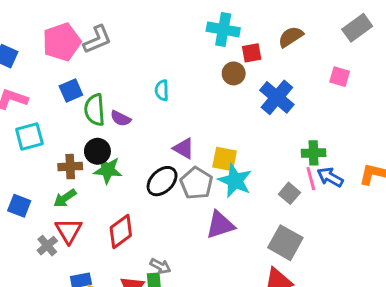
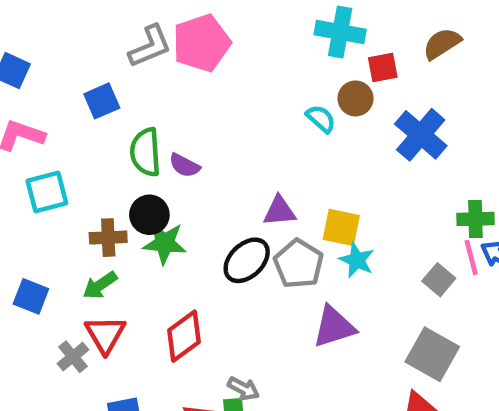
pink pentagon: (62, 42) -> (202, 43), moved
blue square: (71, 90) -> (102, 101), moved
cyan semicircle: (162, 90) -> (321, 119), moved, turned 132
purple triangle: (184, 148) -> (279, 211), turned -35
cyan star: (235, 181) -> (357, 260), size x0.7

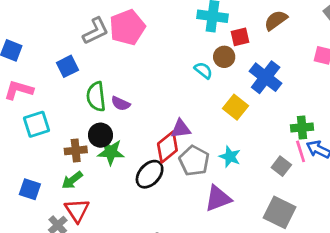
yellow square: (341, 227) -> (235, 107), moved, turned 30
black ellipse: (247, 260) -> (150, 174), moved
red diamond: (184, 336) -> (167, 147), moved

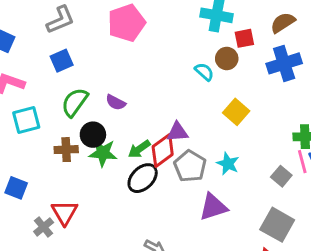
gray L-shape: (96, 31) -> (60, 20), moved
blue cross: (266, 77) -> (284, 63), moved, turned 32
green semicircle: (96, 97) -> (75, 102), moved, turned 40
green arrow: (72, 180) -> (139, 149), moved

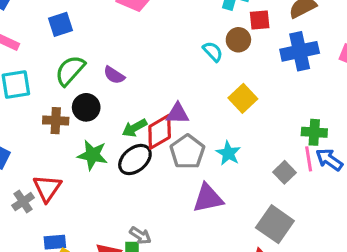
green star: (103, 153) -> (92, 155), moved

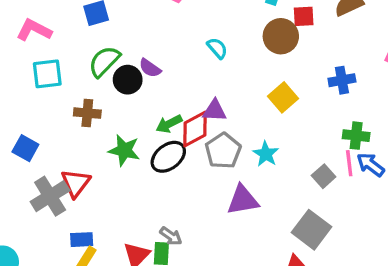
brown circle: (238, 40) -> (281, 36), size x1.4
blue cross: (300, 51) -> (342, 80), moved, size x0.7
cyan semicircle: (213, 52) -> (217, 48), moved
black circle: (86, 107) -> (128, 80), moved
gray cross: (23, 202) -> (50, 196), size x1.6

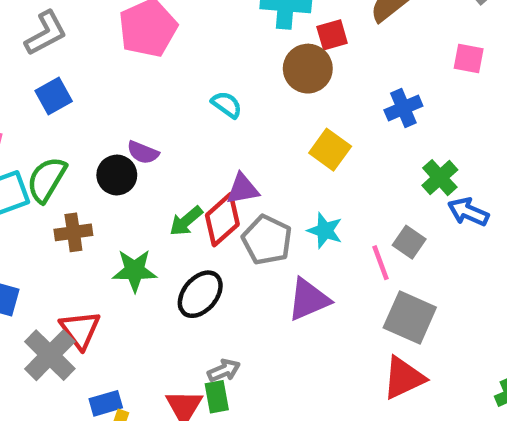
green semicircle: (104, 61) -> (47, 180), moved
green cross: (356, 136) -> (440, 178), turned -35
black ellipse: (168, 157) -> (200, 294), moved
pink line: (349, 163) -> (380, 263), moved
gray arrow: (171, 236) -> (224, 370), turned -45

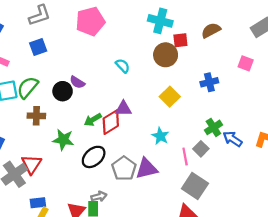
green cross: (440, 178) -> (213, 127), moved
gray pentagon: (267, 240) -> (124, 168), moved

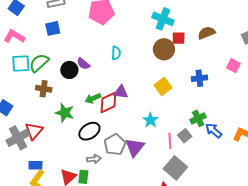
cyan semicircle: (123, 66) -> (116, 53), moved, turned 40
purple triangle: (147, 169) -> (135, 147), turned -45
gray arrow: (99, 196) -> (94, 159), moved

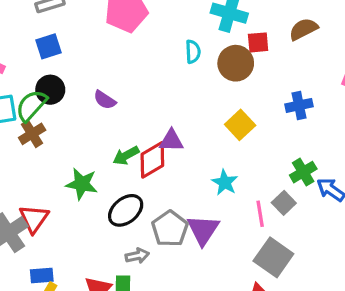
cyan semicircle: (116, 53) -> (193, 52), moved
black circle: (69, 70) -> (50, 90), moved
brown cross: (44, 89) -> (32, 134), moved, turned -35

